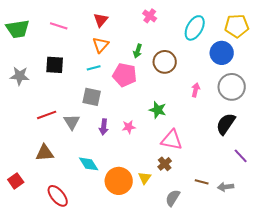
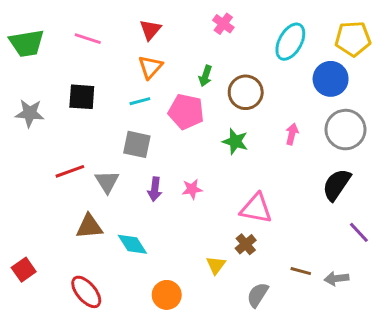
green star: (158, 110) -> (235, 141), moved
brown triangle: (45, 153) -> (89, 226), moved
orange circle: (119, 181) -> (167, 295), moved, size x0.7

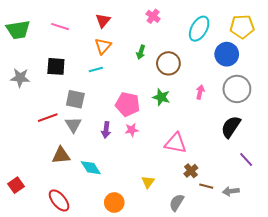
pink pentagon: (186, 112) -> (128, 104), moved
gray square: (137, 144) -> (75, 99), moved
brown cross: (246, 244) -> (191, 171), moved

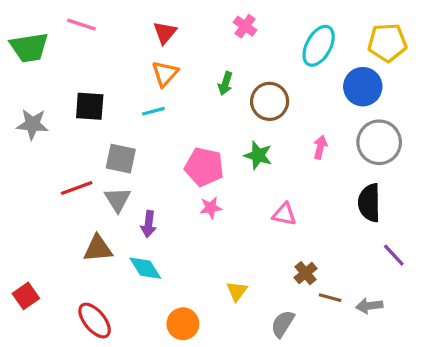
pink line: (60, 27) -> (82, 25), moved
black semicircle: (231, 127) -> (369, 203), turned -35
purple arrow: (106, 130) -> (149, 224), moved
pink triangle: (176, 143) -> (284, 214), moved, size x0.7

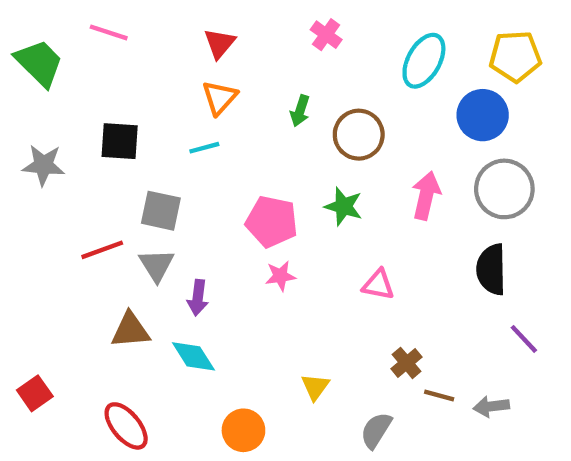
green trapezoid: (29, 47) -> (39, 63), turned -126
pink arrow: (320, 147) -> (426, 196), size x1.5

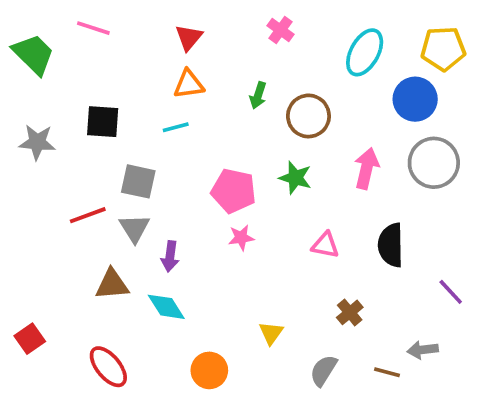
orange triangle: (220, 98) -> (189, 84), turned 40
black semicircle: (491, 269) -> (391, 245), moved
brown line: (439, 395) -> (387, 372), moved

